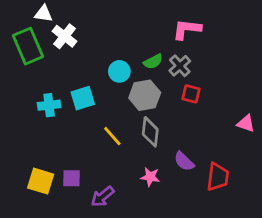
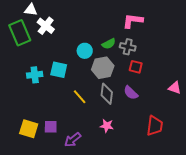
gray cross: (180, 66) -> (128, 47), turned -35
cyan square: (83, 98) -> (59, 70), turned 30
purple semicircle: (184, 161) -> (131, 93), moved

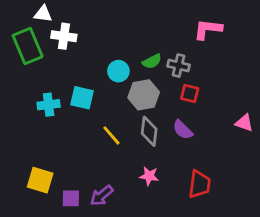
pink L-shape: (133, 21) -> (208, 29), moved
white cross: (46, 26) -> (64, 36), turned -30
red trapezoid: (155, 126) -> (199, 184), moved
purple square: (51, 127) -> (71, 198), moved

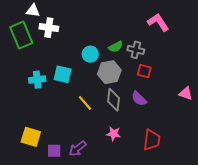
pink L-shape: (208, 29) -> (158, 22), turned 50

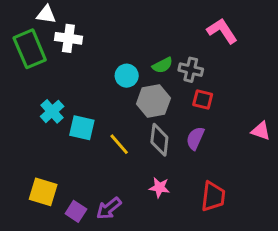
cyan square: (63, 74) -> (82, 128), moved
cyan cross: (37, 80) -> (52, 111), turned -35
purple semicircle: (139, 99) -> (195, 138), turned 70
purple square: (54, 151) -> (76, 211), turned 32

